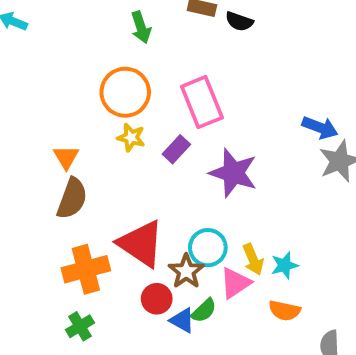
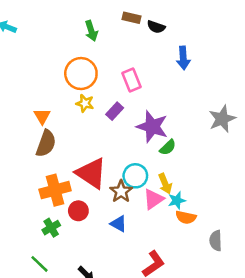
pink rectangle: (202, 102) -> (131, 80), size x0.7
blue arrow: (320, 128) -> (183, 58), moved, turned 65
cyan star: (285, 265) -> (177, 200), moved
red circle: (157, 299) -> (78, 211), moved
green semicircle: (204, 311) -> (168, 147), moved

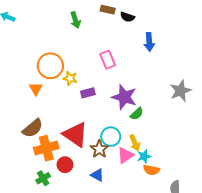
orange circle: (81, 74) -> (50, 66), moved
purple rectangle: (115, 111) -> (88, 93), moved, turned 32
brown semicircle: (46, 143) -> (33, 128), moved, turned 30

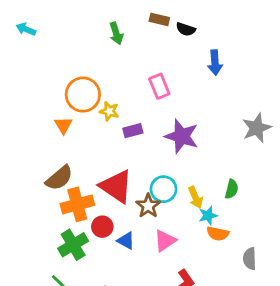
green semicircle: (137, 114) -> (232, 189), moved, turned -32
pink triangle: (125, 155) -> (165, 241), moved
blue triangle: (97, 175) -> (126, 241), moved
green cross: (43, 178) -> (73, 245), size x1.5

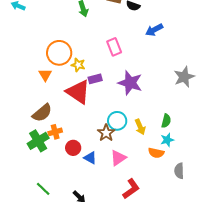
blue arrow: (215, 63) -> (154, 30), turned 66
red triangle: (116, 186) -> (78, 92), moved
orange cross: (77, 204) -> (55, 132), size x0.6
cyan star: (208, 216) -> (167, 140), moved
green cross: (73, 245) -> (38, 141), moved

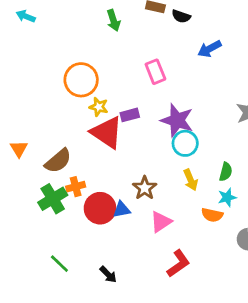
yellow star: (78, 65) -> (99, 107), moved
orange triangle: (45, 75) -> (19, 149), moved
cyan circle: (117, 121) -> (185, 143), moved
red circle: (73, 148) -> (100, 208), size x1.5
blue triangle: (90, 158) -> (122, 210), moved, turned -40

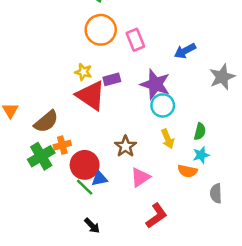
blue arrow: (209, 49) -> (185, 51), moved
orange circle: (81, 80) -> (101, 30), moved
blue triangle: (122, 210) -> (99, 179), moved
green line: (59, 264) -> (85, 187), moved

